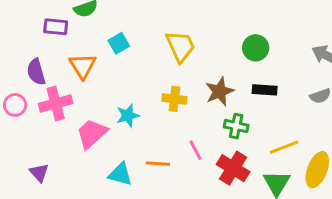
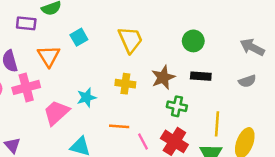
yellow line: (284, 147) -> (217, 124), turned -65
pink line: (195, 150) -> (143, 141), moved
orange line: (158, 164) -> (119, 126), moved

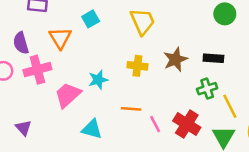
green circle: (193, 41) -> (225, 14), moved
green cross: (177, 106) -> (207, 89), moved, turned -30
yellow line: (217, 124) -> (230, 106), turned -30

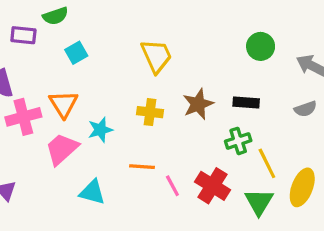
cyan square: (91, 19) -> (76, 53), moved
orange triangle: (60, 38) -> (63, 104), moved

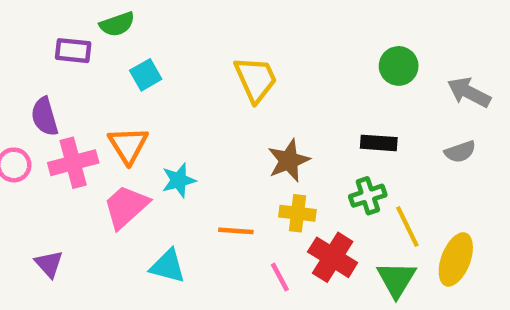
brown star: (198, 104) -> (289, 161), moved
yellow cross: (150, 112) -> (297, 213), moved
pink line: (172, 186) -> (280, 277), moved

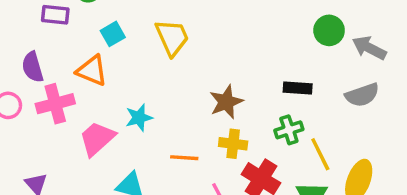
green circle: (399, 66) -> (329, 30), moved
yellow trapezoid: (256, 79) -> (172, 37), moved
orange triangle: (128, 145) -> (92, 71), moved, turned -36
gray semicircle: (460, 152) -> (362, 95), size x1.4

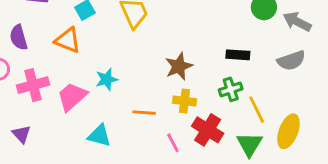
pink cross: (55, 104) -> (33, 85), moved

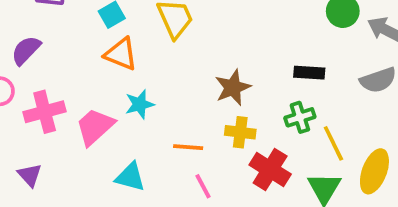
purple semicircle: (19, 37) -> (26, 50), turned 60
orange triangle: (68, 40) -> (121, 54), moved
pink line: (173, 143) -> (203, 186), moved

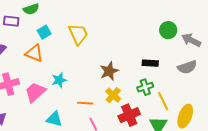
orange triangle: (121, 54) -> (34, 53), moved
yellow cross: (240, 132) -> (113, 95), turned 35
red cross: (270, 170) -> (129, 115), turned 35

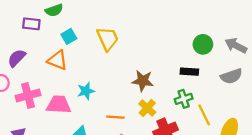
green circle: (168, 30) -> (203, 44), moved
brown star: (109, 71) -> (143, 81), turned 30
pink trapezoid: (35, 92) -> (59, 105), turned 45

